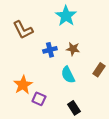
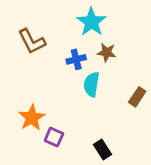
brown star: (73, 49) -> (107, 52), moved
blue cross: (50, 50) -> (76, 59), moved
cyan semicircle: (68, 75) -> (91, 84), moved, turned 36

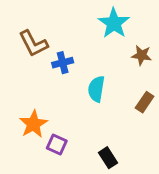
cyan star: (91, 22) -> (114, 23), moved
brown star: (107, 52) -> (142, 55), moved
blue cross: (76, 59) -> (63, 63), moved

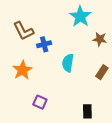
orange star: (33, 124) -> (22, 70), moved
black rectangle: (108, 158) -> (87, 111), moved, turned 32

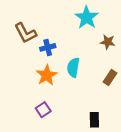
orange star: (22, 70) -> (47, 75), moved
purple square: (40, 102) -> (43, 110), turned 32

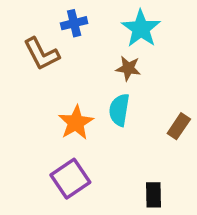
brown star: (108, 42) -> (128, 68), moved
blue cross: (48, 47) -> (74, 23), moved
purple square: (43, 110) -> (70, 179), size x1.5

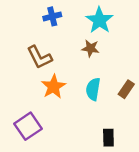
brown L-shape: (42, 54) -> (39, 57), moved
cyan semicircle: (119, 110) -> (93, 89), moved
purple square: (70, 179) -> (28, 126), moved

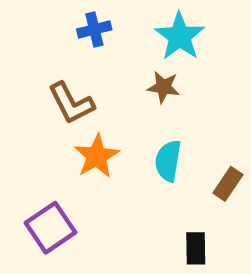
brown rectangle: (126, 89) -> (228, 184), moved

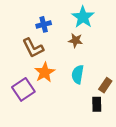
blue cross: (94, 29) -> (44, 24), moved
purple square: (51, 228) -> (23, 89), moved
black rectangle: (196, 248) -> (97, 104), moved

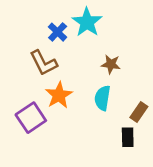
cyan star: (83, 17) -> (87, 22), moved
blue cross: (44, 24) -> (58, 32), turned -32
brown star: (76, 40) -> (111, 64), moved

